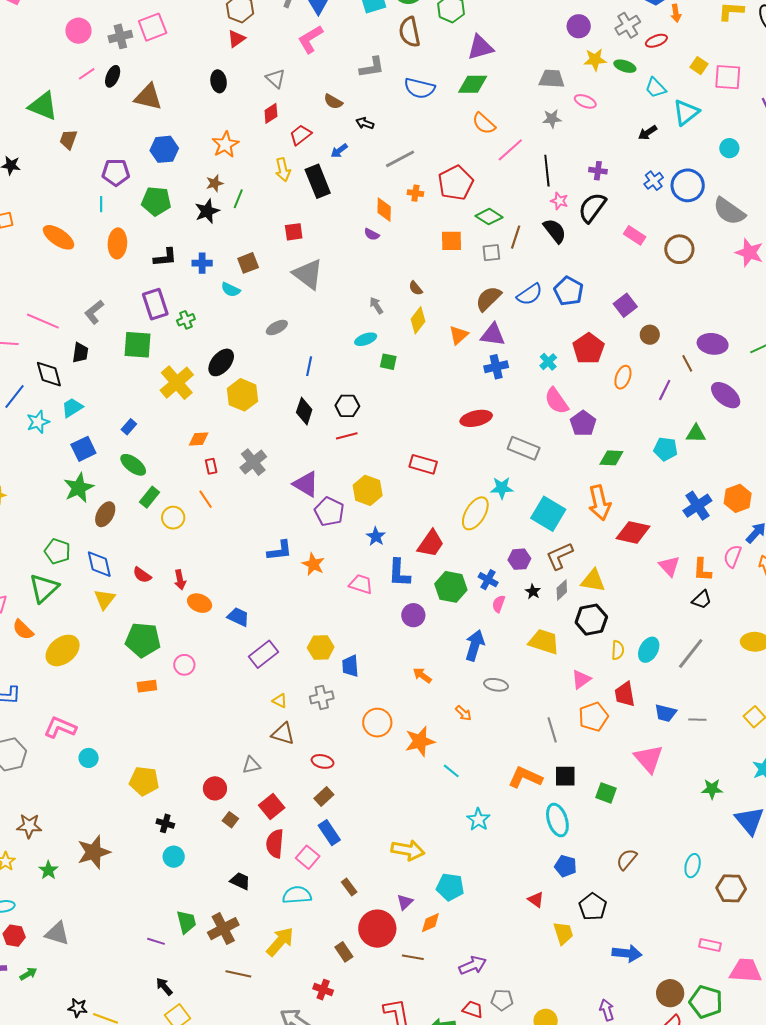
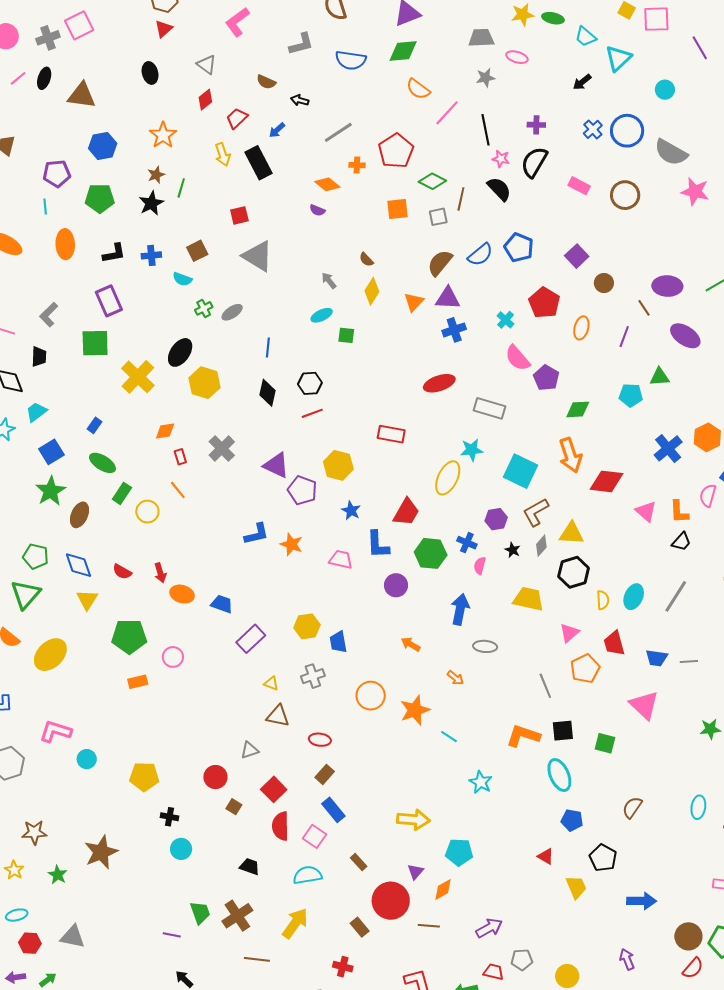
orange diamond: (384, 210) -> (327, 184), turned -45
green cross: (186, 320) -> (204, 308), moved

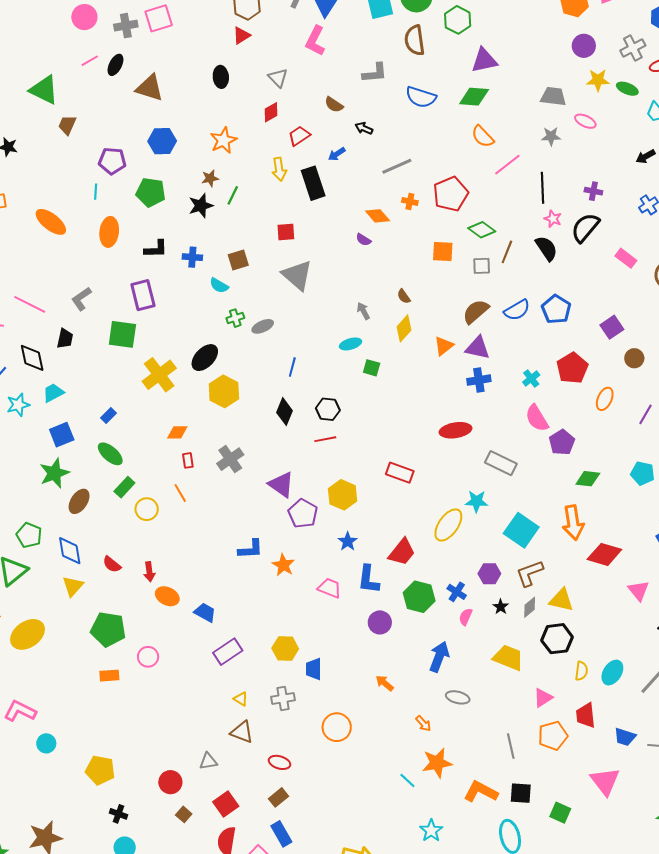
pink L-shape: (237, 22) -> (315, 41), turned -36
orange star: (415, 710) -> (437, 763), moved

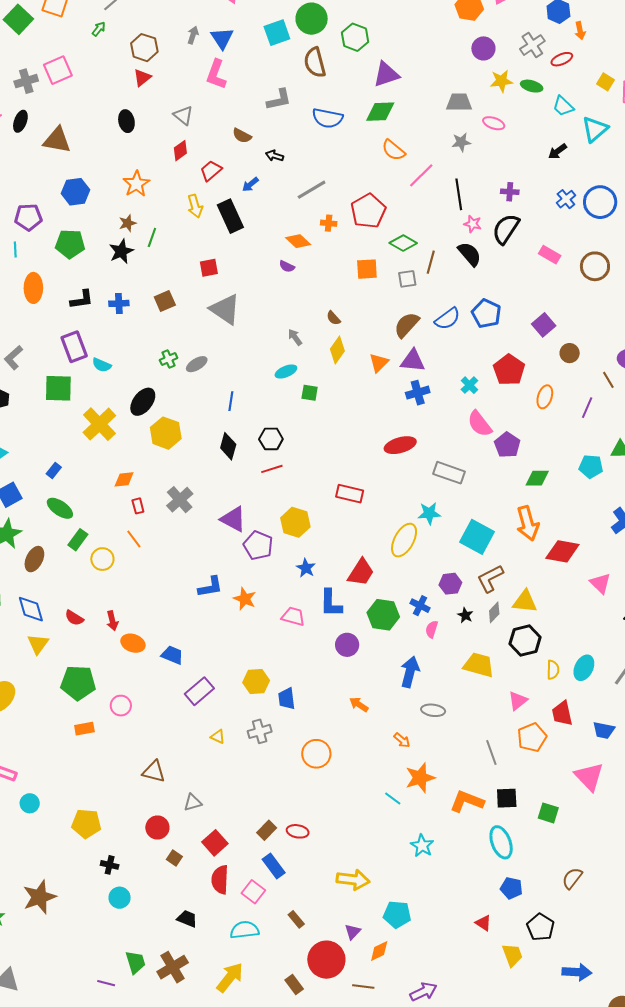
cyan semicircle: (219, 286) -> (102, 365), moved
brown triangle: (242, 732) -> (154, 772), moved
red ellipse: (279, 762) -> (298, 831), moved

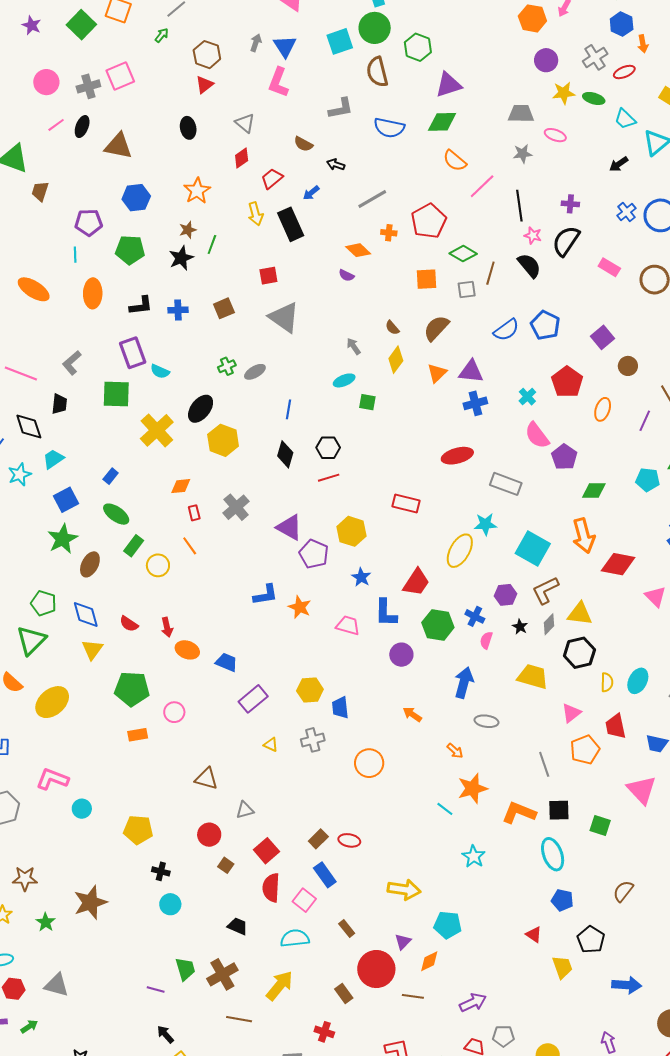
brown semicircle: (407, 325) -> (436, 328), moved

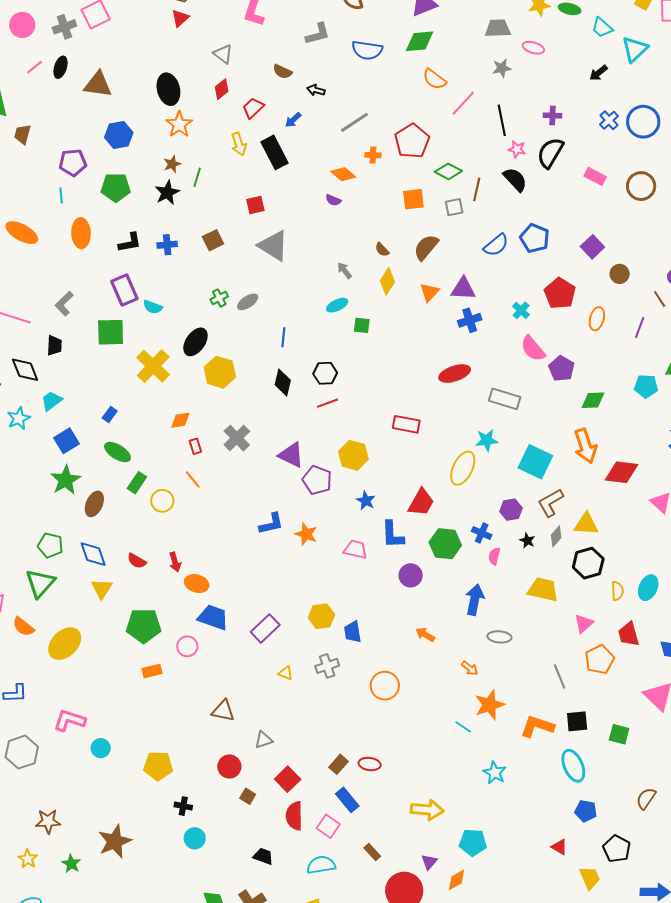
black ellipse: (188, 128) -> (168, 89), moved, size x1.4
blue trapezoid: (227, 662) -> (213, 617), moved, size x1.4

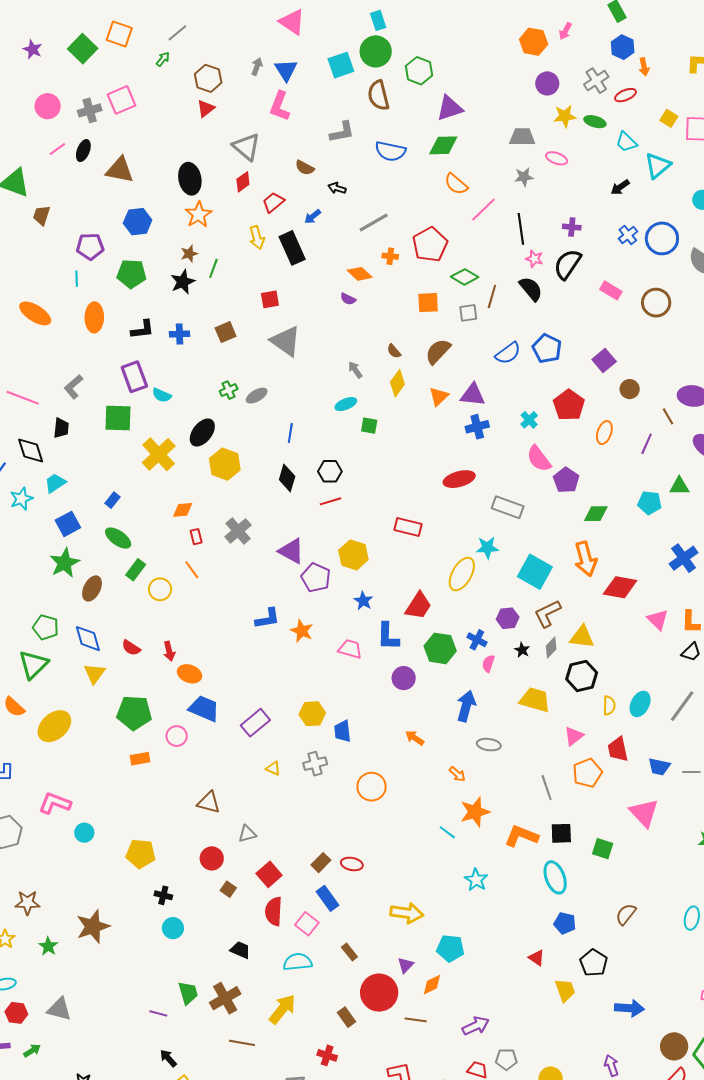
gray triangle: (223, 54) -> (246, 147), size x1.4

